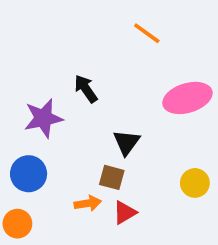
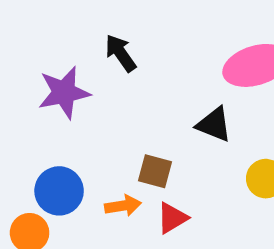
black triangle: (126, 142) -> (214, 124), moved, turned -44
blue circle: (29, 174) -> (59, 191), moved

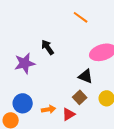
brown square: (155, 171) -> (80, 97), moved, turned 32

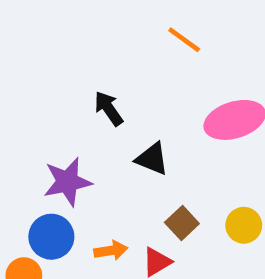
purple star: (25, 63) -> (67, 182), moved
black triangle: (86, 76) -> (152, 159), moved

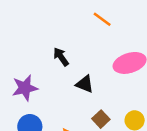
purple star: (67, 182) -> (25, 88), moved

